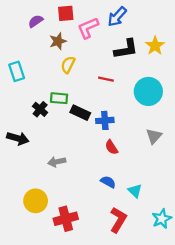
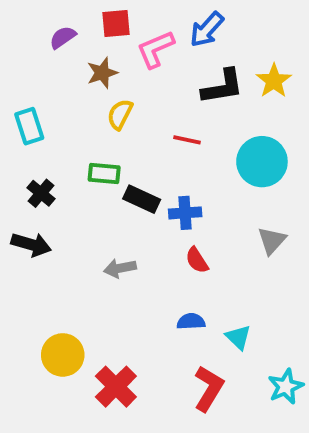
black cross: (40, 109) -> (41, 193), moved
gray arrow: (57, 162) -> (120, 268), moved
blue semicircle: (108, 182) -> (191, 321), turned -32
red cross: (66, 219) -> (116, 387), turned -30

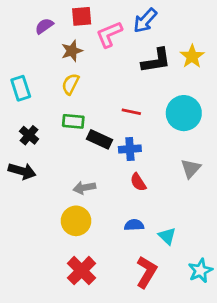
yellow semicircle: (120, 114) -> (70, 84), moved
red line: (187, 140) -> (131, 112), moved
yellow circle: (63, 355) -> (76, 221), moved

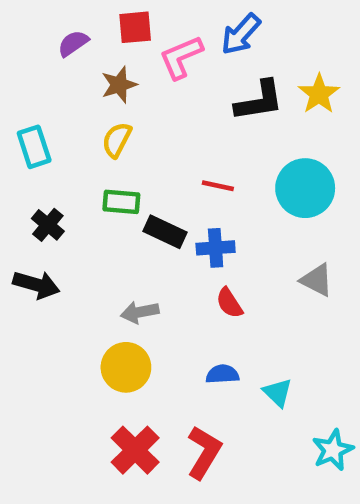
gray triangle: (191, 168) -> (317, 280), turned -45
red L-shape: (146, 272) -> (204, 452), moved

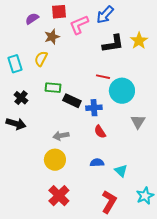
yellow semicircle: (117, 140) -> (41, 59), moved
red line: (218, 186) -> (103, 77), moved
cyan circle: (305, 188) -> (122, 91), moved
gray triangle: (317, 280) -> (138, 122), turned 35
red L-shape: (204, 452) -> (109, 202), moved

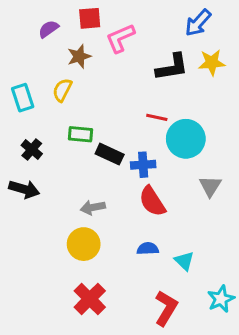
blue arrow: (105, 15) -> (198, 23), moved
yellow star: (139, 41) -> (212, 63), turned 30
red semicircle: (100, 132) -> (152, 201), size x1.5

